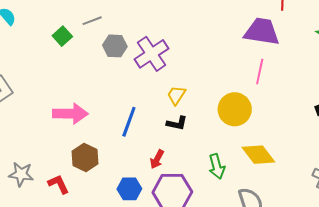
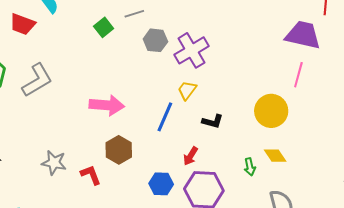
yellow trapezoid: (176, 95) -> (187, 90), moved
yellow diamond: (258, 155) -> (275, 156), moved, size x0.7
green arrow: (217, 166) -> (250, 167), size x0.7

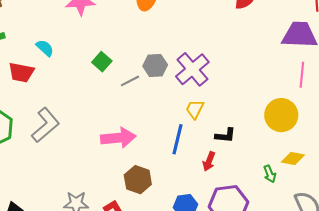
gray line: (134, 14) -> (130, 81), moved
red arrow: (191, 156) -> (209, 161), moved
yellow diamond: (275, 156) -> (293, 158), turned -35

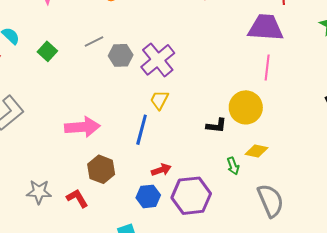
green square: (102, 62) -> (47, 51), moved
gray line: (130, 81) -> (94, 41), moved
black L-shape: (225, 135) -> (216, 126), moved
red arrow: (209, 161) -> (161, 170), moved, turned -132

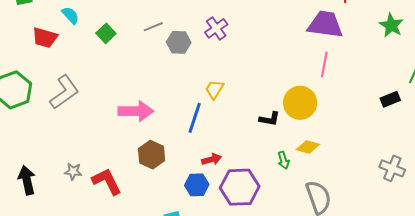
purple cross: (158, 60) -> (216, 28), moved, size x0.7
gray star: (39, 192) -> (73, 171), moved, size x0.7
red L-shape: (77, 198) -> (107, 181), moved, size x1.4

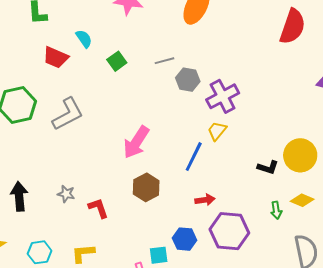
purple cross: (216, 28) -> (223, 96), moved, size x1.4
pink arrow: (136, 111) -> (136, 142), turned 116
red L-shape: (107, 181) -> (98, 208), size x0.7
blue hexagon: (197, 185) -> (185, 239), moved

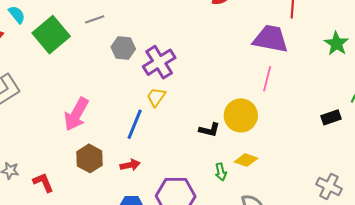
green square: (117, 61) -> (51, 35), size x1.8
gray line: (164, 61) -> (95, 19), moved
red arrow: (205, 200) -> (130, 165), moved

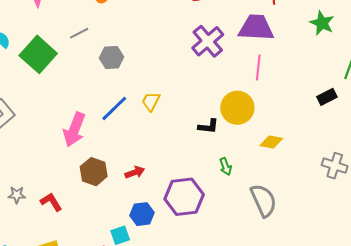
purple cross: (159, 62) -> (208, 41), moved
blue line: (135, 124) -> (114, 108), moved, turned 32
yellow diamond: (246, 160) -> (271, 142), moved

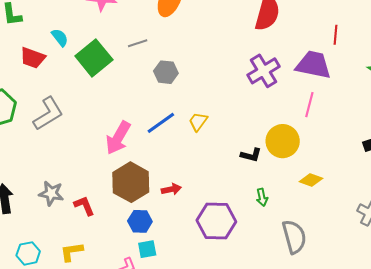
brown hexagon: (94, 172) -> (131, 182), size x1.4
gray star: (17, 195) -> (51, 193), size x1.4
blue hexagon: (142, 214) -> (140, 221), moved

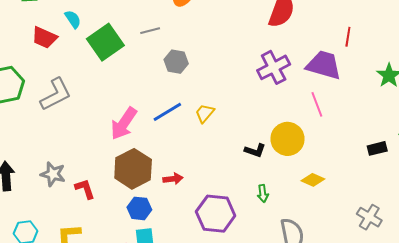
pink line: (309, 105) -> (317, 104), turned -40

